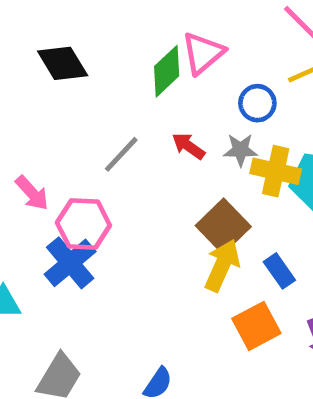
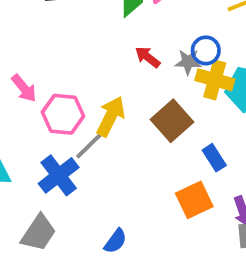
blue circle: (257, 103) -> (206, 50), moved
gray line: (121, 154) -> (89, 145), moved
blue cross: (70, 263) -> (59, 175), moved
yellow arrow: (222, 265) -> (111, 116), moved

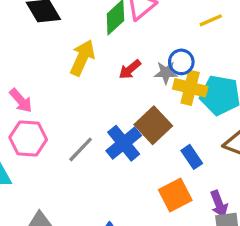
red arrow: (148, 57) -> (130, 69), turned -75
pink hexagon: (63, 114) -> (28, 138), moved
yellow arrow: (111, 116) -> (82, 58), moved
blue cross: (59, 175) -> (124, 143), moved

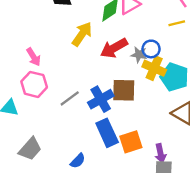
red arrow: (130, 69) -> (114, 48), size x1.6
brown square: (153, 125) -> (124, 90), turned 35
blue rectangle: (192, 157) -> (107, 133), moved, size x1.6

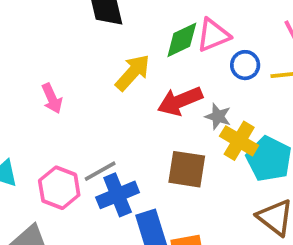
blue circle: (151, 49) -> (245, 65), moved
pink hexagon: (34, 84) -> (59, 188), moved
blue cross: (101, 99) -> (118, 195), moved

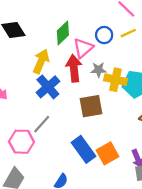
pink triangle: (213, 35) -> (83, 48), moved
red arrow: (180, 101) -> (74, 68), turned 125
blue cross: (118, 195) -> (48, 87), moved

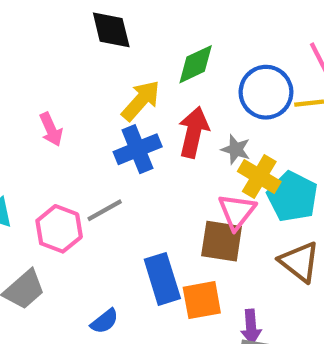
blue circle: (104, 35) -> (266, 92), size x1.6
pink triangle: (83, 48) -> (237, 212), moved, turned -30
brown square: (91, 106) -> (222, 241), moved

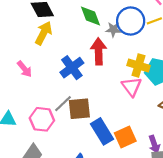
green diamond: (196, 64) -> (90, 16), turned -70
yellow arrow: (141, 101) -> (44, 33), moved
gray star: (236, 149) -> (113, 30), moved
brown square: (222, 241) -> (79, 109), moved

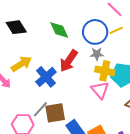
gray star: (113, 30) -> (97, 54), moved
yellow arrow: (44, 33) -> (21, 64), moved, turned 35
red arrow: (99, 51) -> (69, 61), turned -140

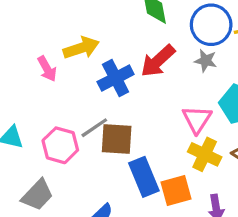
yellow cross: (105, 71) -> (205, 154), moved

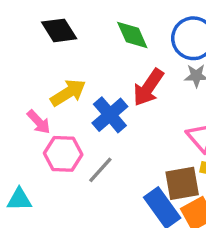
brown square: (117, 139) -> (182, 183), moved
pink hexagon: (60, 145) -> (63, 154), moved

